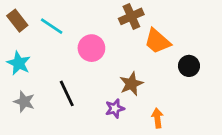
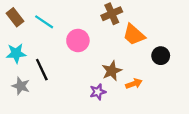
cyan star: (19, 63) -> (16, 53), turned -30
black line: (67, 93) -> (42, 70), moved
orange arrow: (157, 118) -> (134, 84), moved, turned 77

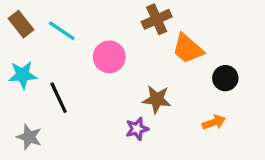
brown star: (112, 71) -> (157, 99), turned 30
orange arrow: (134, 84) -> (214, 122), moved
gray star: (21, 86) -> (29, 137), moved

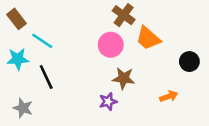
brown cross: (157, 19) -> (124, 15), turned -30
cyan line: (62, 31) -> (42, 41), moved
pink circle: (109, 57) -> (111, 45), moved
black circle: (225, 78) -> (189, 62), moved

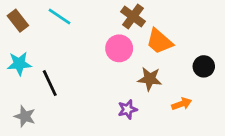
cyan line: (42, 41) -> (59, 16), moved
brown star: (124, 78) -> (150, 79), moved
purple star: (108, 102) -> (127, 109), moved

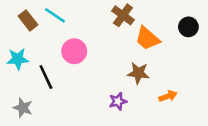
brown rectangle: (18, 21) -> (28, 20), moved
pink circle: (119, 48) -> (74, 51), moved
black circle: (204, 66) -> (188, 27), moved

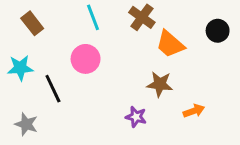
cyan line: (55, 15) -> (93, 17), moved, turned 35
purple star: (118, 101) -> (136, 117), turned 30

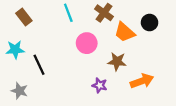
black circle: (218, 31) -> (150, 22), moved
pink circle: (86, 59) -> (87, 43), moved
orange arrow: (194, 111) -> (142, 81), size x1.5

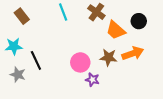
pink circle: (87, 43) -> (80, 62), moved
orange arrow: (142, 81) -> (133, 53), moved
gray star: (20, 91) -> (18, 75), moved

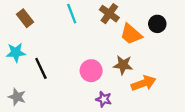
orange arrow: (133, 53) -> (144, 83), moved
gray star: (18, 75) -> (17, 97), moved
purple star: (92, 80) -> (104, 99), moved

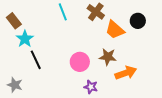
brown rectangle: (25, 18) -> (14, 21), moved
cyan star: (16, 52) -> (25, 39), moved, turned -30

